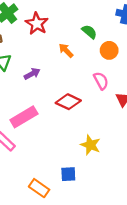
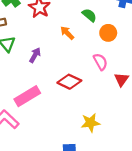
purple arrow: (32, 74) -> (35, 55), turned -32
yellow star: (90, 145) -> (90, 123), turned -30

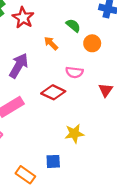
purple arrow: (35, 55) -> (19, 66), size x1.6
pink semicircle: (100, 62) -> (74, 72), moved, turned 126

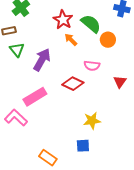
red star: (23, 18) -> (63, 20), moved
green semicircle: (73, 25) -> (91, 24), size x1.5
blue square: (53, 161) -> (83, 146), moved

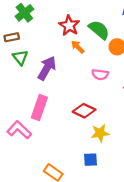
red diamond: (73, 84) -> (84, 111), moved
pink rectangle: (35, 97) -> (39, 107), turned -40

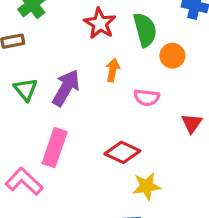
green semicircle: (99, 30) -> (145, 30), turned 35
orange arrow: (78, 47) -> (113, 70), moved, turned 56
green triangle: (20, 57) -> (26, 89), moved

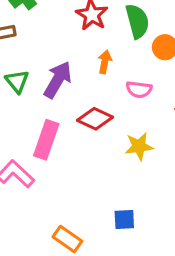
red diamond: (122, 152) -> (95, 119), moved
yellow star: (147, 186) -> (139, 146), moved

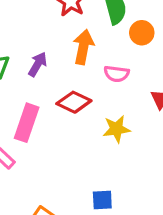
orange arrow: (105, 62) -> (83, 47), size x1.5
purple arrow: (58, 80) -> (38, 64), size x0.7

